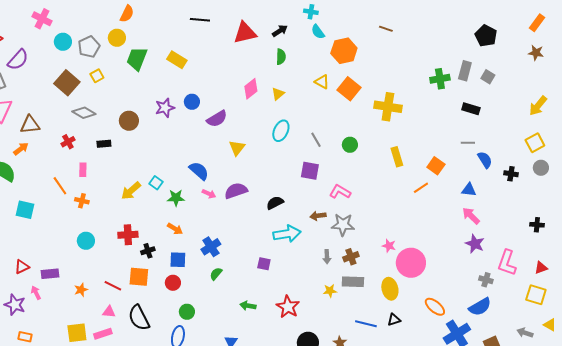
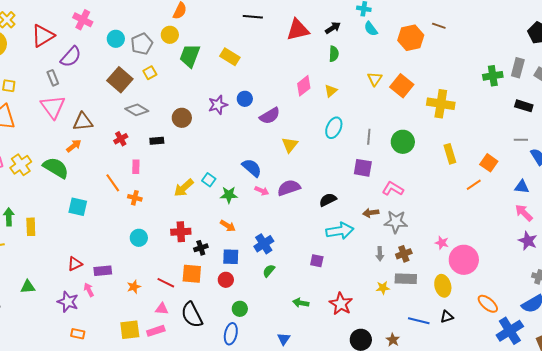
pink cross: (42, 19) -> (83, 20), moved
orange hexagon: (344, 51) -> (411, 38), moved
yellow triangle: (322, 82) -> (375, 79), turned 35
gray line: (316, 140) -> (369, 137), turned 35
green circle: (350, 145) -> (403, 142), size x1.5

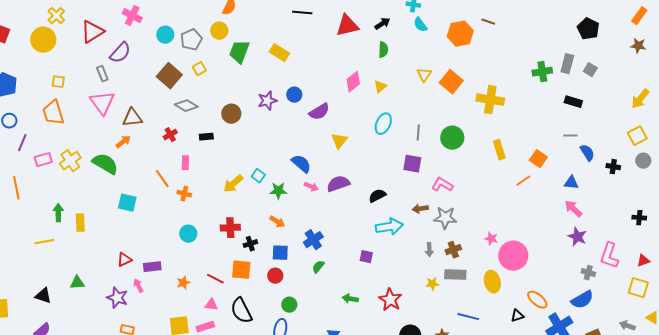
black triangle: (447, 317) -> (517, 316), moved

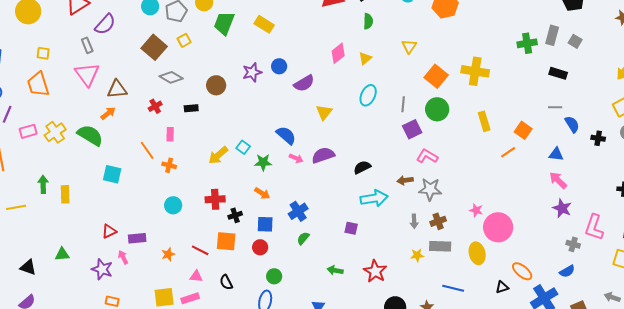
orange square: (451, 82) -> (436, 76), moved
purple square: (412, 164) -> (412, 129), moved, turned -36
yellow line: (44, 242) -> (16, 207), moved
blue semicircle: (582, 300) -> (567, 271), size x0.7
black semicircle: (241, 311) -> (226, 282), size x0.6

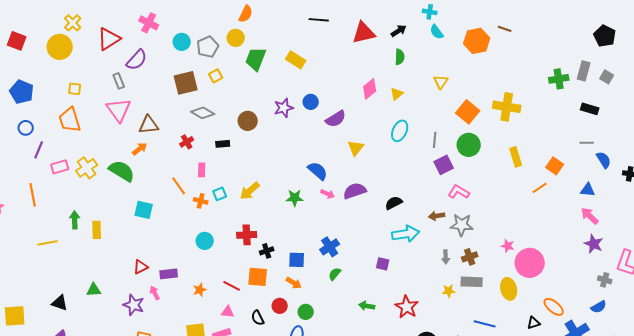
brown square: (154, 47) -> (186, 83), turned 35
cyan square: (243, 147) -> (220, 194), moved, turned 32
orange arrow: (262, 193) -> (294, 283), moved
red circle: (260, 247) -> (280, 306), moved

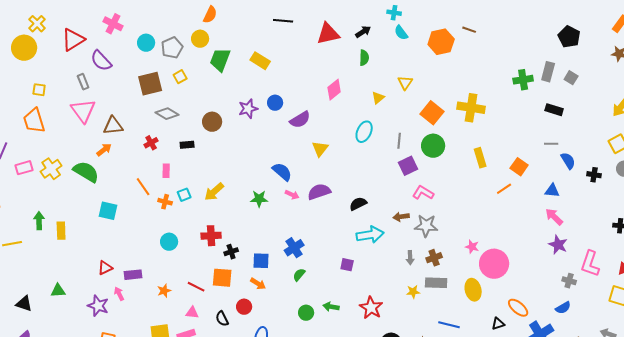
purple semicircle: (137, 60) -> (101, 61), turned 95
yellow triangle: (397, 94) -> (378, 98), moved
green circle: (306, 312) -> (306, 313), moved

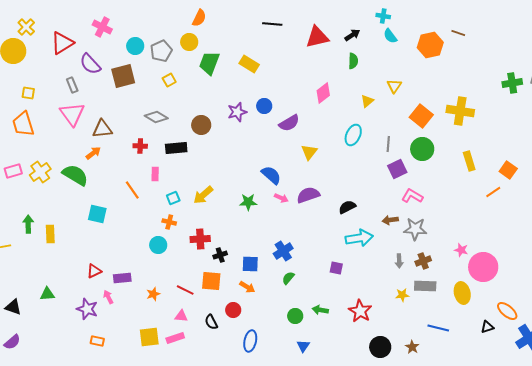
brown square: (150, 84) -> (123, 76), moved
red cross: (151, 143) -> (140, 146), turned 32
black rectangle: (187, 145) -> (176, 148), size x1.5
orange cross: (165, 202) -> (169, 222), moved

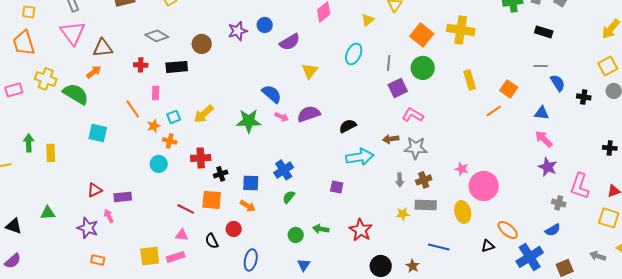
yellow cross: (40, 172) -> (46, 79), moved, turned -35
green star: (248, 202) -> (249, 121), size x1.4
orange star: (153, 294) -> (154, 126), moved

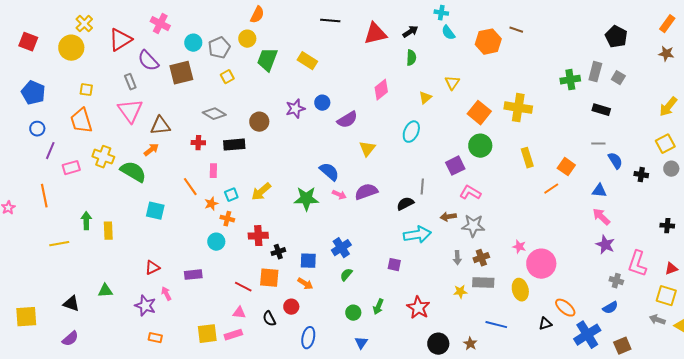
gray line: (389, 63) -> (422, 187), moved
purple rectangle: (123, 197) -> (193, 275), moved
green arrow: (321, 229) -> (378, 307), turned -77
gray arrow: (598, 256) -> (657, 320), moved

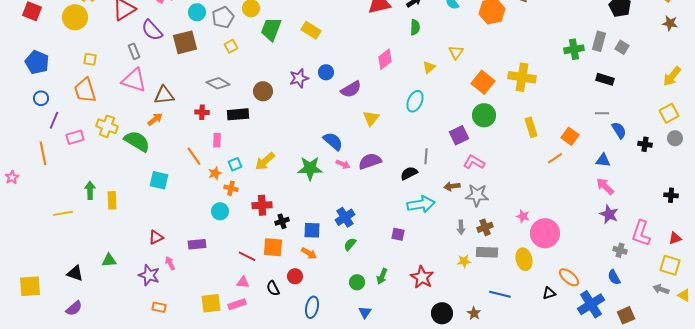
pink triangle: (130, 111) -> (134, 80), turned -36
orange line: (44, 196) -> (43, 153), moved
blue semicircle: (610, 308) -> (614, 277), turned 91

